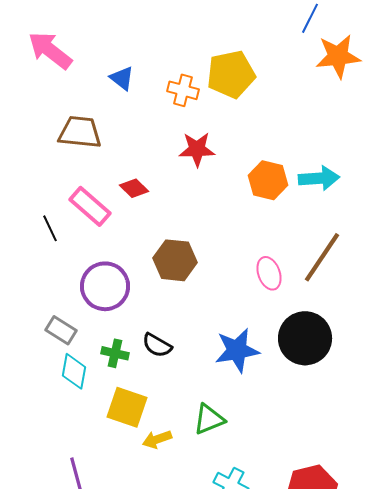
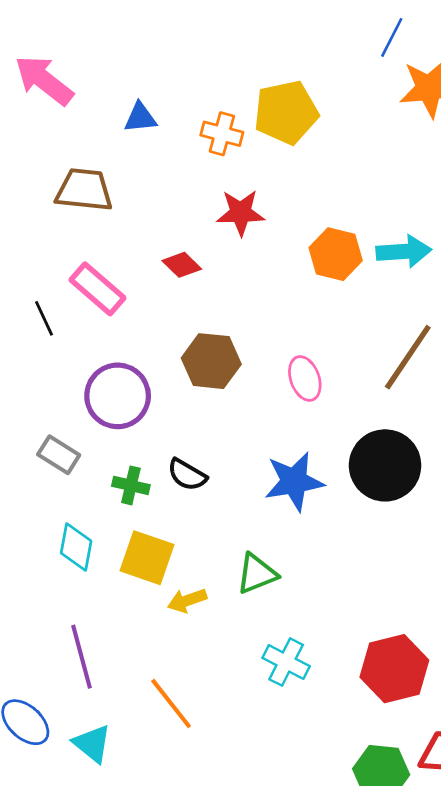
blue triangle: (122, 78) -> (140, 118), turned -44
red diamond: (134, 188) -> (182, 265), moved
pink ellipse: (269, 273) -> (305, 378), moved
cyan diamond: (74, 371) -> (76, 547), moved

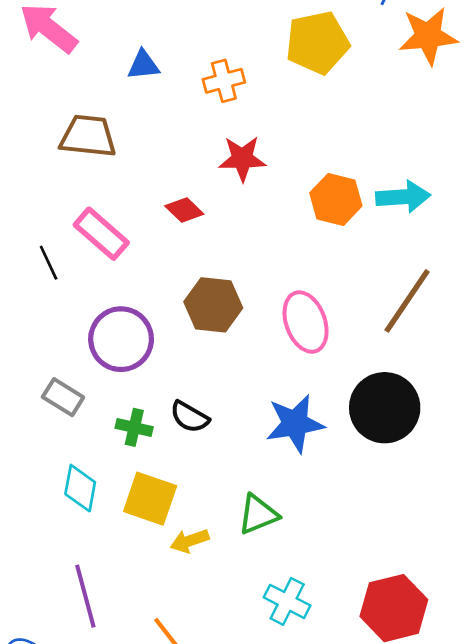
yellow pentagon: (286, 112) -> (317, 43), moved
orange cross: (222, 134) -> (224, 81), turned -30
pink ellipse: (305, 378) -> (306, 322), size x1.4

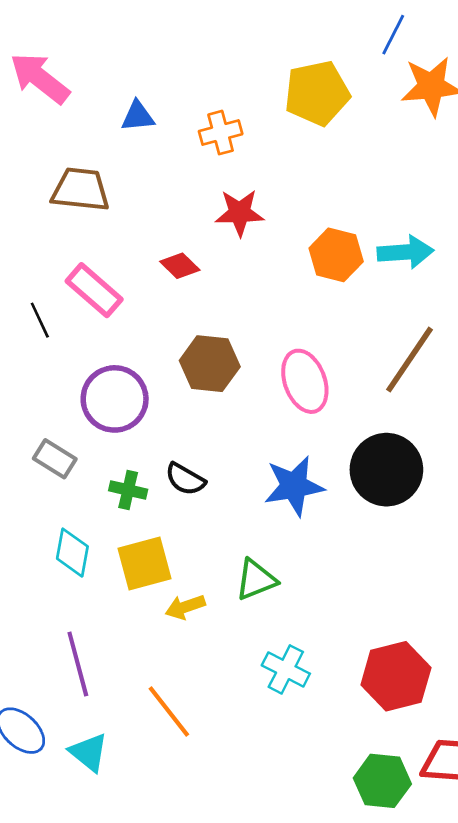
yellow square: (150, 499) -> (144, 563), turned -34

